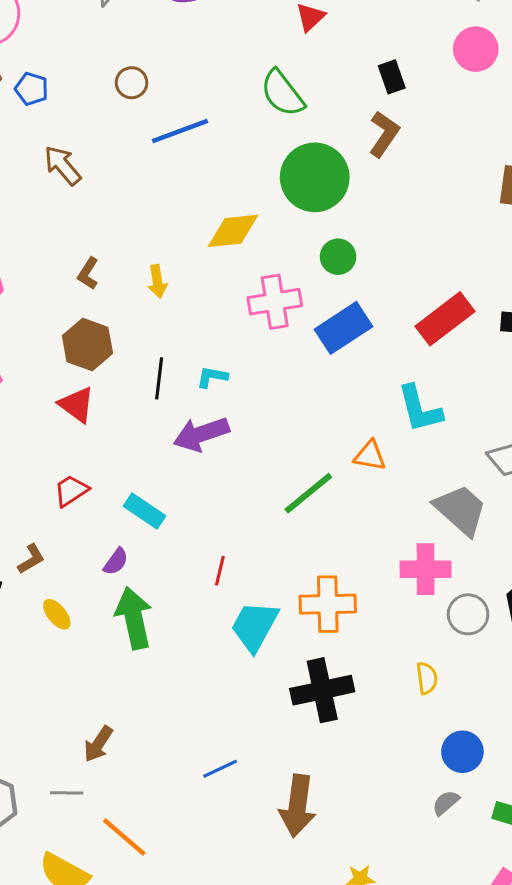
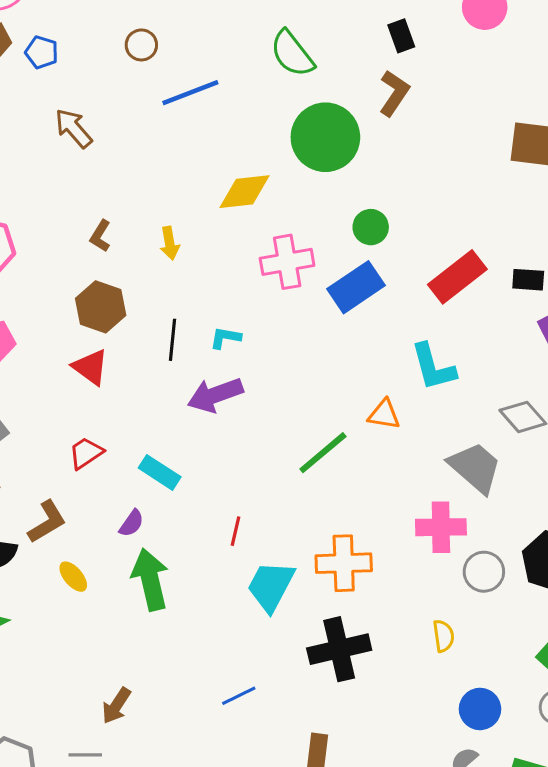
green circle: (338, 257) -> (371, 227), moved
brown L-shape: (31, 559) -> (47, 522), size x1.4
blue line: (220, 769) -> (239, 696), moved

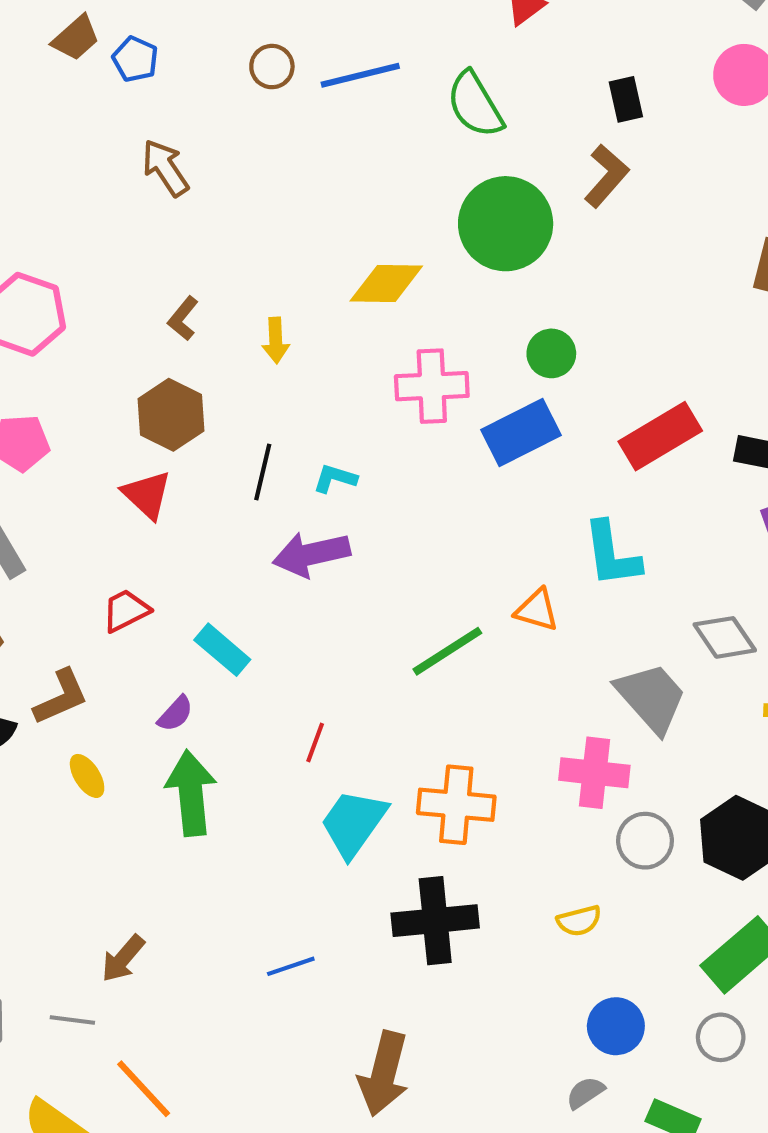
blue line: (190, 93) -> (360, 75), moved
yellow semicircle: (444, 636) -> (579, 921), turned 76

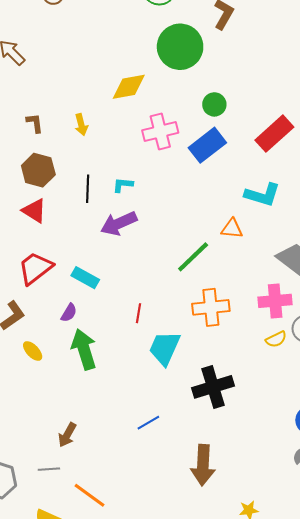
brown L-shape: (183, 318) -> (35, 123), turned 145
cyan L-shape: (612, 554) -> (262, 195), turned -54
red trapezoid: (126, 611) -> (35, 268), size x1.5
orange cross: (456, 805) -> (211, 307), moved
yellow semicircle: (579, 921) -> (276, 339), moved

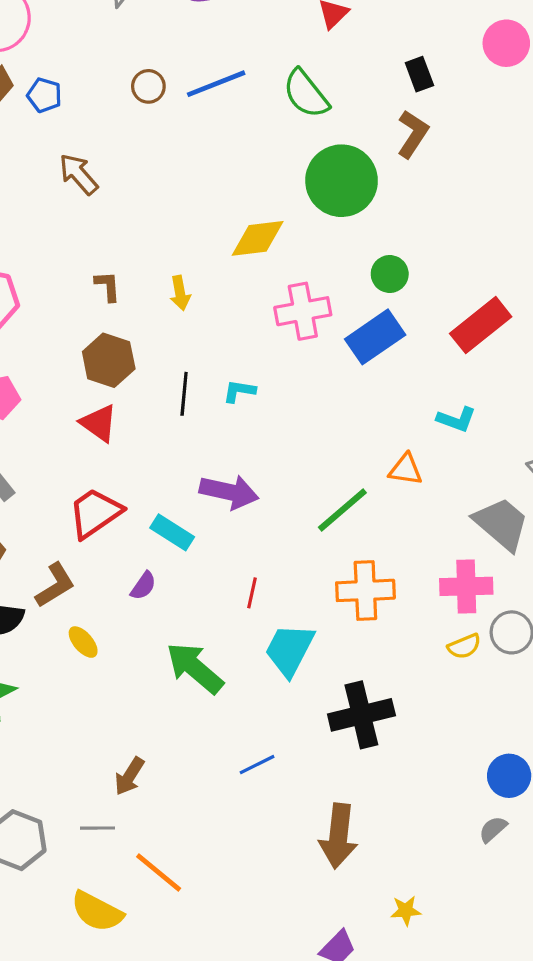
cyan L-shape: (262, 195) -> (456, 419), size x0.7
purple arrow: (119, 223) -> (229, 492), moved, turned -147
green arrow: (84, 349) -> (195, 668), moved, turned -36

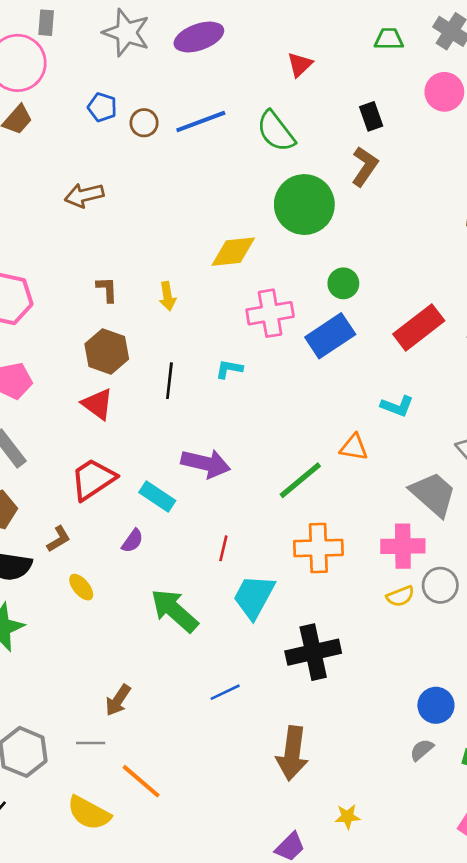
blue pentagon: (44, 95) -> (102, 107), moved
brown arrow: (78, 174) -> (84, 195), turned -63
cyan L-shape: (239, 391) -> (229, 369), moved
brown L-shape: (55, 585) -> (59, 539), size x0.7

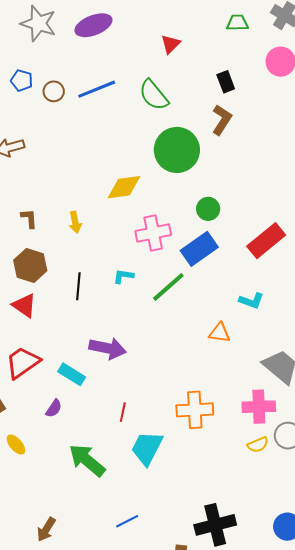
green line: (300, 480) -> (168, 287), moved
black cross: (313, 652) -> (215, 525), moved

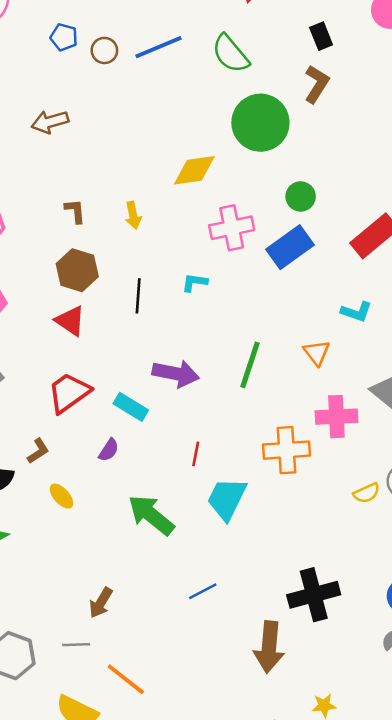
green line: (168, 287) -> (250, 365), moved, turned -30
orange triangle: (220, 333) -> (317, 353), turned 45
pink cross: (259, 407) -> (336, 417), moved

